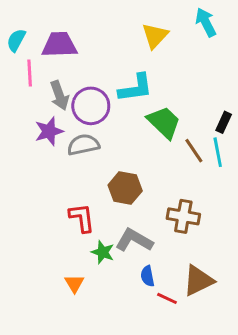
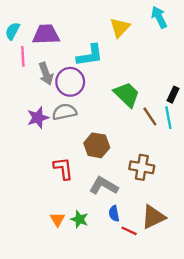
cyan L-shape: (136, 88) -> (90, 55), moved
purple star: (49, 131) -> (38, 118), moved
green star: (103, 252) -> (79, 219), moved

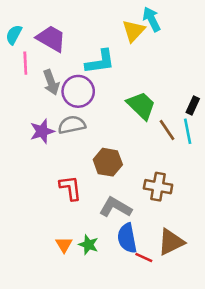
cyan arrow: (159, 17) -> (152, 19), moved
purple trapezoid: (46, 34) -> (51, 39), turned 32
blue semicircle: (114, 213) -> (127, 238), size x1.6

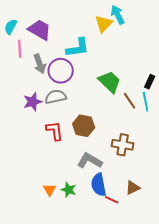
red L-shape: (70, 188) -> (55, 131), moved
brown triangle: (171, 242) -> (133, 188), size x0.7

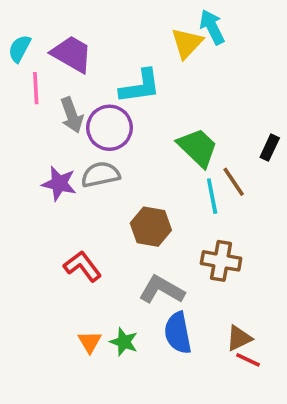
purple star: (33, 102) -> (59, 184), turned 30
cyan line: (146, 102) -> (212, 196), moved
red L-shape: (55, 131) -> (83, 266), moved, turned -30
red line: (112, 200) -> (248, 360), moved

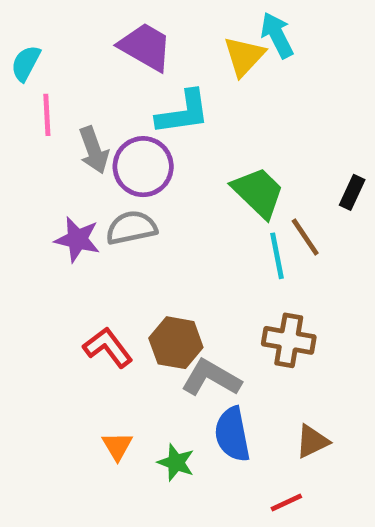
purple trapezoid: (72, 54) -> (145, 47), moved
brown hexagon: (151, 227) -> (176, 343), moved
green star: (124, 342) -> (176, 463), moved
red line: (248, 360) -> (286, 502), moved, turned -50

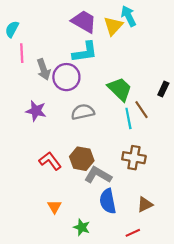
purple trapezoid: (145, 47) -> (84, 22), moved
gray semicircle: (131, 228) -> (83, 112), moved
green star: (176, 463) -> (82, 227), moved

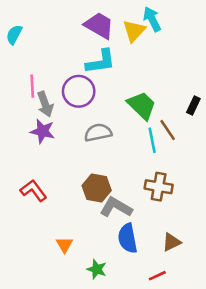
pink line: (22, 53) -> (32, 86), moved
gray arrow: (44, 69) -> (45, 104), moved
red L-shape: (50, 161) -> (34, 191), moved

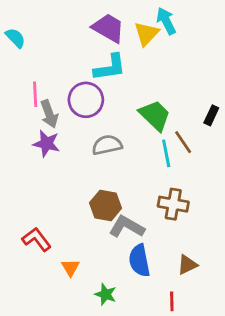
cyan semicircle: (14, 35) -> (15, 38), turned 108
red L-shape: (34, 191) -> (37, 239), moved
red line: (157, 276) -> (172, 301), turned -66

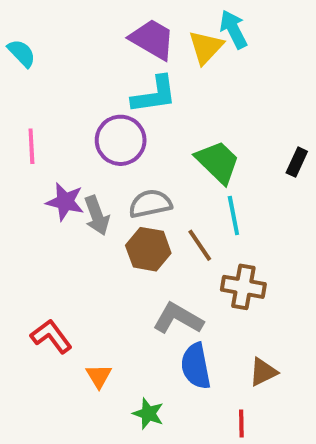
pink line: (35, 94) -> (31, 146), moved
gray arrow: (49, 114) -> (97, 216), moved
brown line: (183, 142) -> (200, 245), moved
brown hexagon: (106, 206) -> (148, 249), moved

